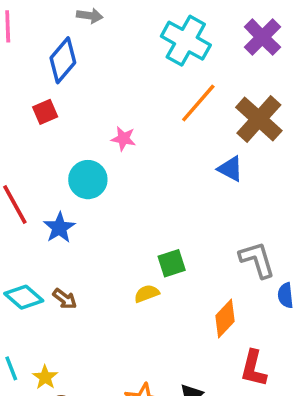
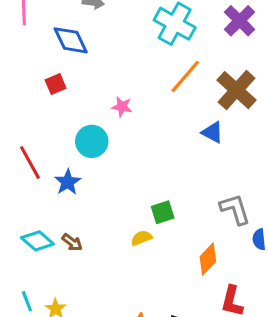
blue diamond: (63, 60) -> (71, 40), turned -66

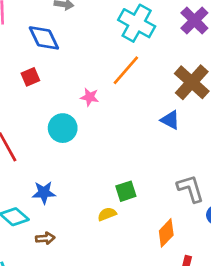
orange line: (185, 77) -> (126, 70), moved
blue star: (68, 182) -> (44, 193), moved, turned 30
brown arrow: (72, 242) -> (45, 238), moved, turned -42

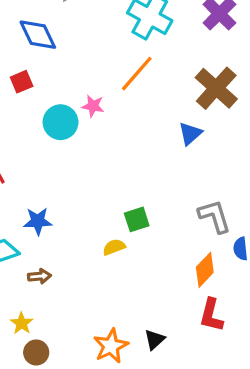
blue triangle: (170, 120) -> (190, 134), turned 50
cyan circle: (63, 128) -> (61, 122), moved
orange diamond: (166, 233) -> (205, 270), moved

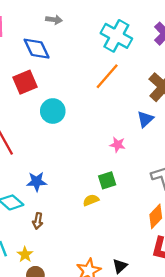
red square: (22, 82) -> (25, 82), size x1.5
pink star: (93, 106) -> (118, 145), moved
brown arrow: (39, 276) -> (38, 221), turned 105

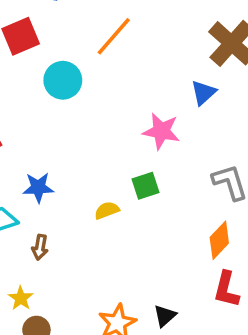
orange line: (107, 76) -> (114, 36), moved
pink star: (118, 145) -> (161, 131), size x1.5
yellow semicircle: (91, 200) -> (107, 210), moved

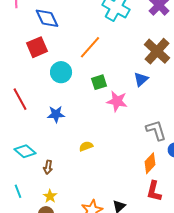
green square: (145, 186) -> (99, 82), moved
blue star: (38, 187) -> (56, 114), moved
yellow star: (21, 298) -> (50, 196), moved

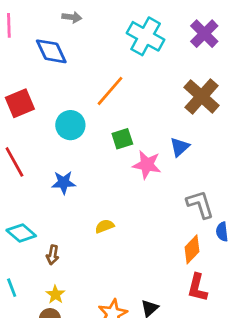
red square: (37, 47) -> (20, 103), moved
blue triangle: (141, 79) -> (180, 147), moved

